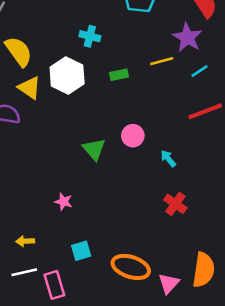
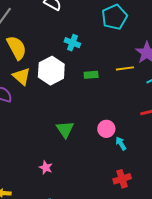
pink circle: (133, 136) -> (106, 129), moved
pink star: (64, 202) -> (46, 168), moved
red cross: (175, 204) -> (122, 179), turned 30

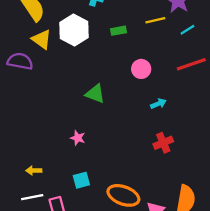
green triangle: (65, 129) -> (95, 94), turned -30
pink circle: (106, 129) -> (141, 69), moved
cyan arrow: (121, 143) -> (158, 104), turned 104

